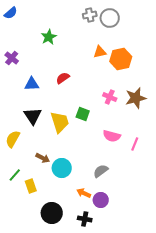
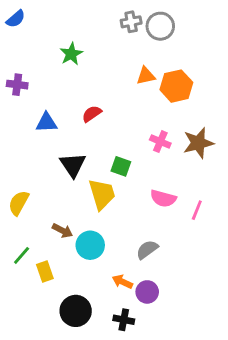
purple cross: (12, 58) -> (17, 85), turned -32
black triangle: (33, 116) -> (73, 165), moved
yellow trapezoid: (60, 122) -> (102, 194), moved

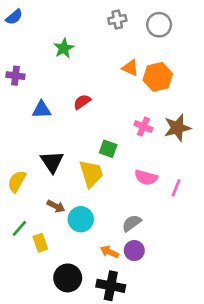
gray circle: (160, 26) -> (159, 25), moved
orange triangle: (146, 76) -> (130, 68), turned 36
black triangle: (73, 165) -> (52, 162), moved
purple circle: (147, 292) -> (134, 251), moved
black cross: (124, 320) -> (111, 286), size x1.5

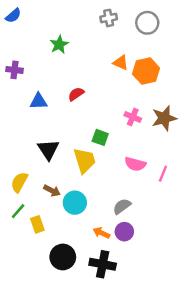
yellow semicircle: (17, 181) -> (19, 182), moved

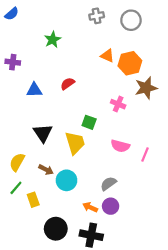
brown star: (164, 118) -> (146, 88), moved

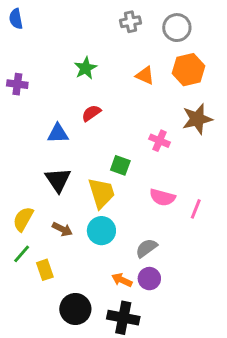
blue semicircle: (12, 14) -> (16, 19), turned 120
green star: (53, 40) -> (86, 68), moved
orange hexagon: (130, 63) -> (189, 70), moved
blue triangle: (34, 90) -> (58, 133), moved
cyan circle: (66, 180) -> (101, 231), moved

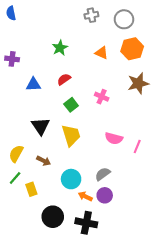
blue triangle: (58, 133) -> (33, 84), moved
pink cross: (160, 141) -> (102, 97), moved
green square: (120, 165) -> (71, 105), moved, turned 32
cyan circle: (101, 231) -> (71, 179), moved

